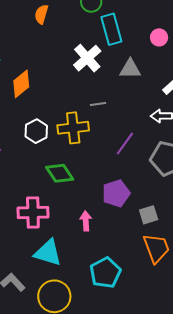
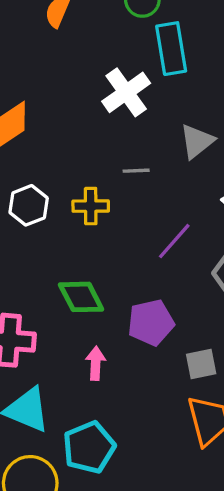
gray triangle: (130, 69) -> (197, 141), moved, turned -45
yellow cross: (73, 128) -> (91, 206), size x0.7
green diamond: (60, 173) -> (81, 297), moved
cyan pentagon: (105, 273) -> (89, 447), moved

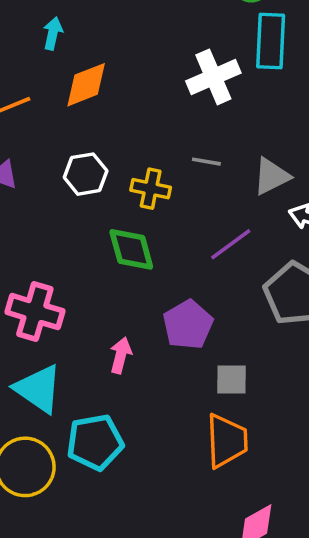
gray triangle: (197, 141) -> (271, 176), moved
green diamond: (81, 297) -> (131, 249), moved
purple pentagon: (151, 323) -> (188, 325), turned -30

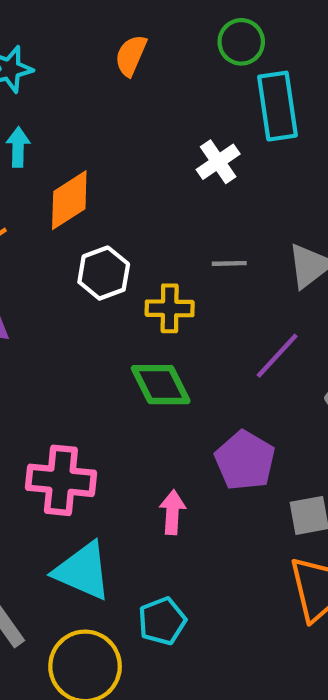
white cross: (213, 77) -> (218, 162), size x0.7
white hexagon: (86, 174) -> (104, 273), moved
cyan pentagon: (95, 442) -> (162, 621), size x0.7

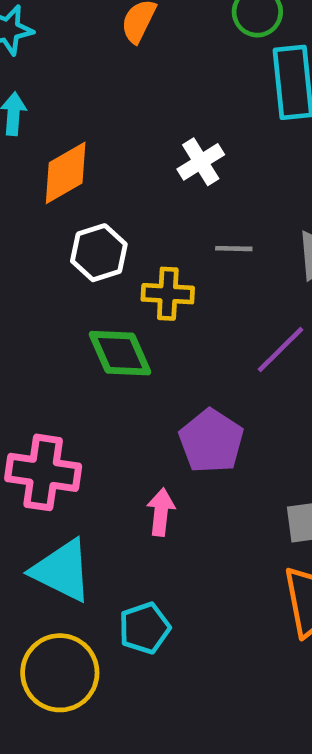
white cross: (218, 162) -> (201, 162), moved
green diamond: (161, 385) -> (120, 353), moved
purple pentagon: (245, 461) -> (211, 441), moved

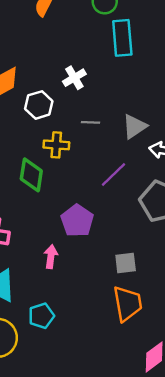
white hexagon: (99, 253) -> (39, 105), moved
green diamond: (120, 353) -> (31, 175), turned 32

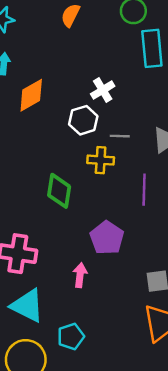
white hexagon: (39, 105) -> (83, 120), moved
yellow cross: (56, 145) -> (101, 160), moved
purple line: (114, 174) -> (144, 190), turned -44

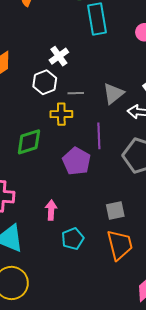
green diamond: (59, 191) -> (29, 142), turned 68
purple pentagon: (107, 238) -> (77, 161), moved
cyan pentagon: (71, 336) -> (73, 239), moved

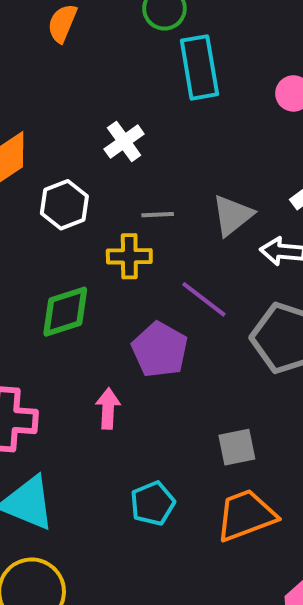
white hexagon: (45, 82) -> (64, 205), moved
purple line: (99, 136) -> (204, 299), turned -50
pink arrow: (51, 210) -> (108, 409), moved
orange trapezoid: (120, 245) -> (246, 515), turned -96

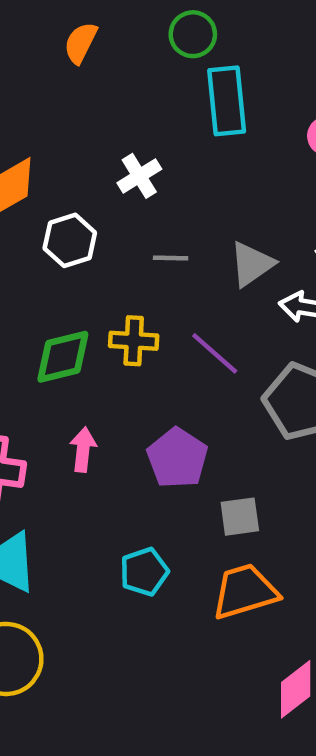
yellow cross: (129, 256) -> (134, 341), moved
purple pentagon: (160, 350) -> (177, 458), moved
pink arrow: (108, 409) -> (83, 450), moved

